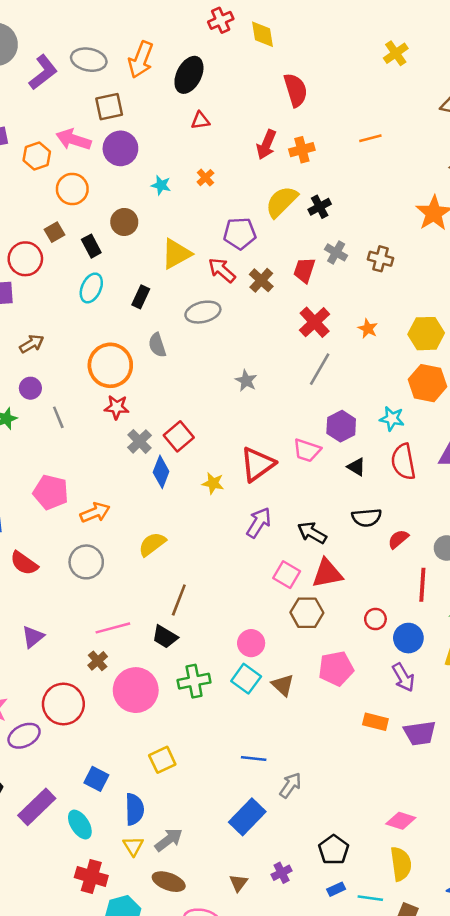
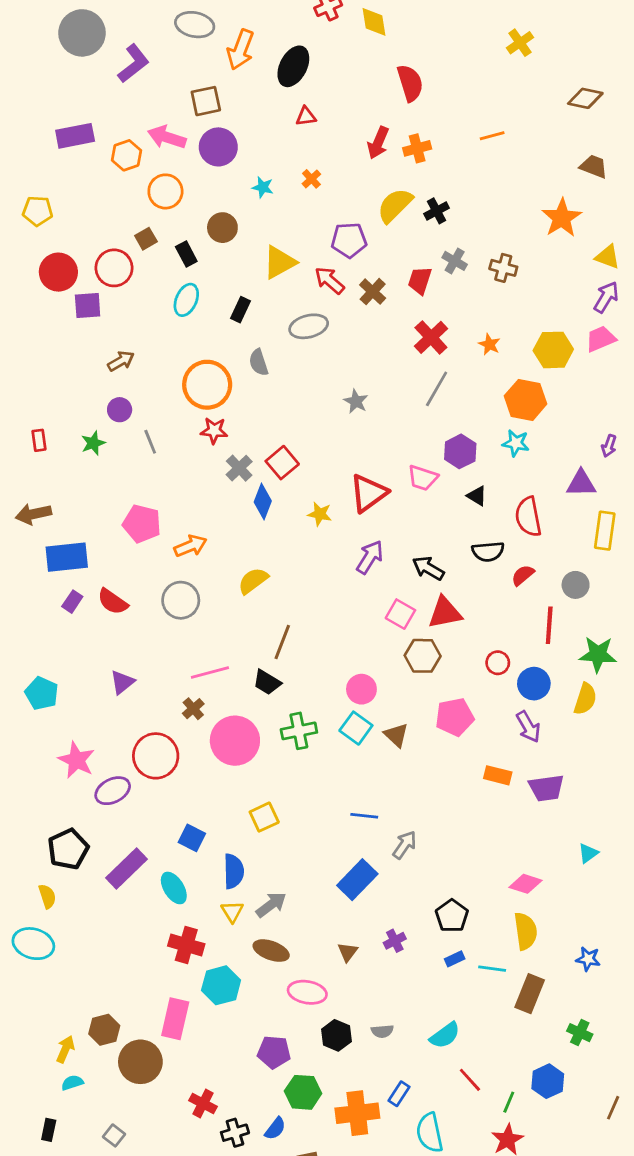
gray ellipse: (89, 60) -> (195, 25), moved
orange hexagon: (427, 383) -> (526, 400), moved
red semicircle: (403, 462) -> (528, 517), moved

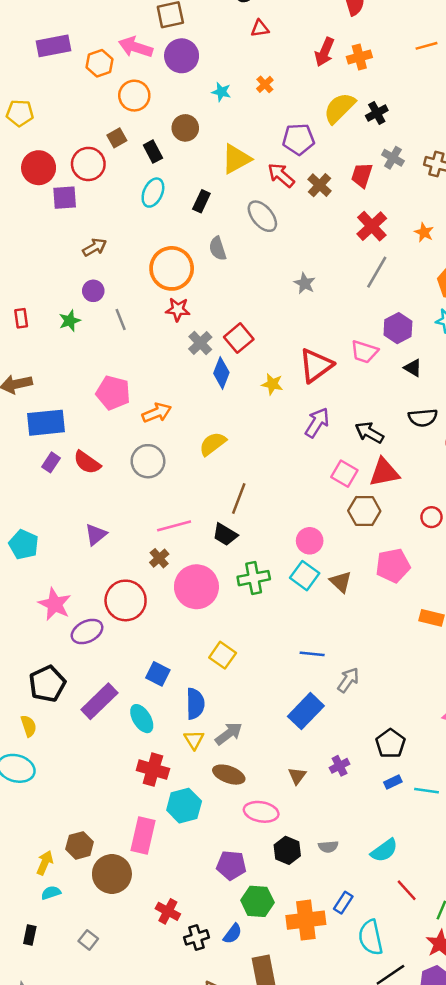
gray ellipse: (309, 326) -> (262, 216), turned 64
yellow square: (264, 817) -> (223, 655), turned -30

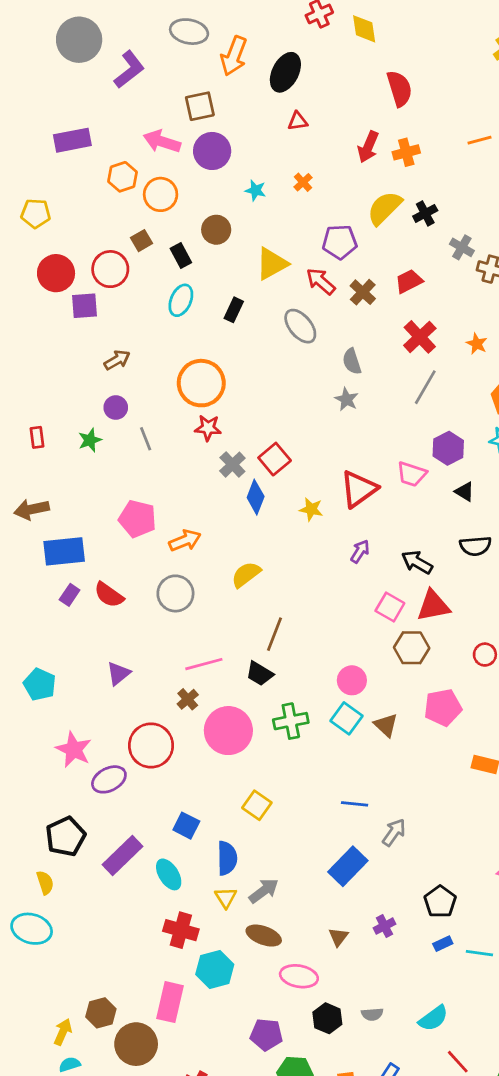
orange hexagon: (99, 63) -> (123, 177), moved
gray cross: (393, 158) -> (462, 247), moved
red trapezoid: (362, 175) -> (409, 281), turned 45
gray semicircle: (218, 249) -> (352, 361), moved
purple arrow: (317, 423) -> (360, 551), size x0.7

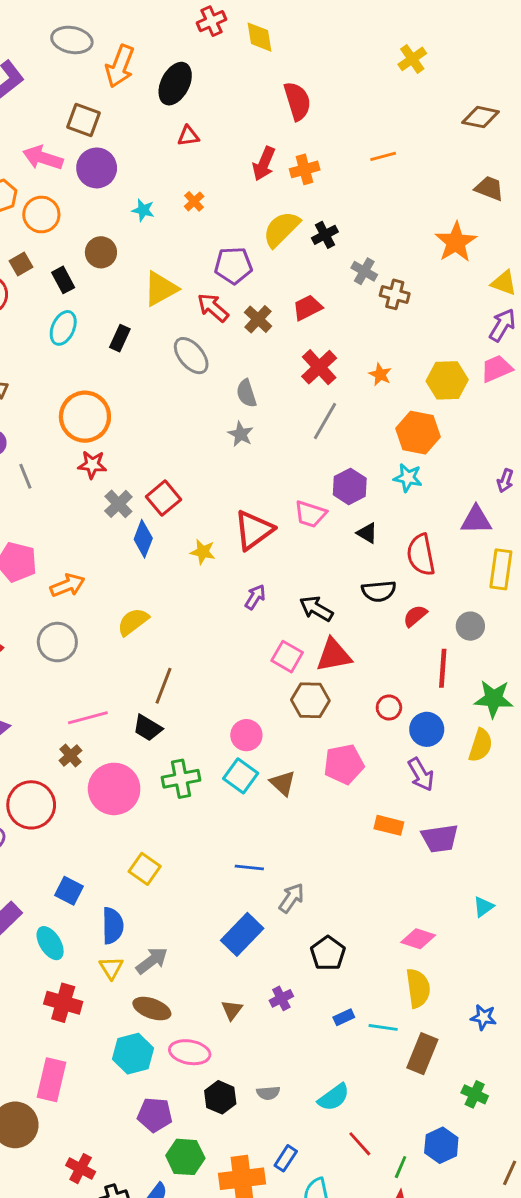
brown square: (200, 106) -> (84, 120), turned 32
black pentagon: (440, 902) -> (328, 953), moved
cyan hexagon: (215, 969) -> (133, 1054), moved

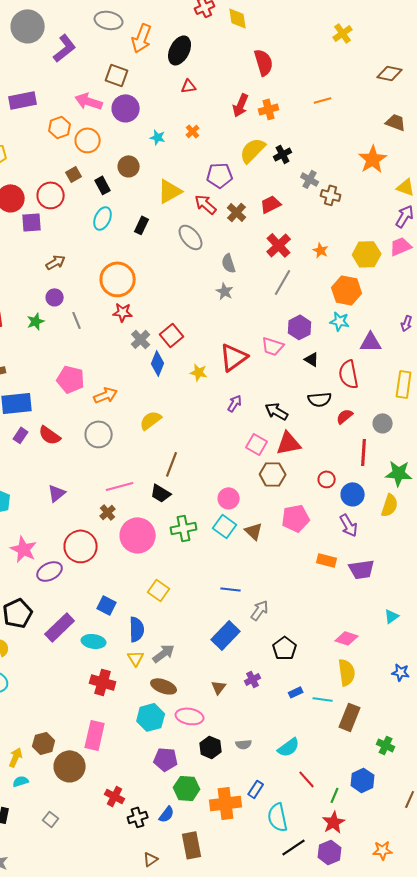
purple triangle: (476, 520) -> (371, 342), moved
cyan ellipse: (50, 943) -> (94, 641), turned -50
blue star: (483, 1017) -> (401, 672), moved

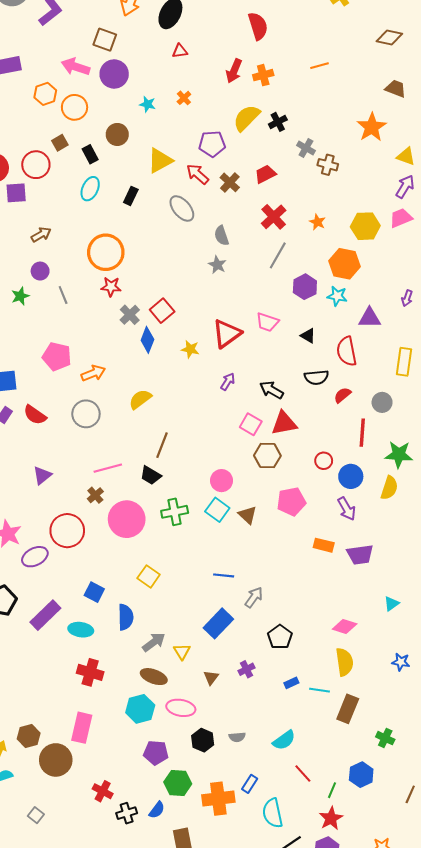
purple hexagon: (300, 327) -> (305, 287), moved
yellow triangle: (136, 658) -> (182, 652), moved

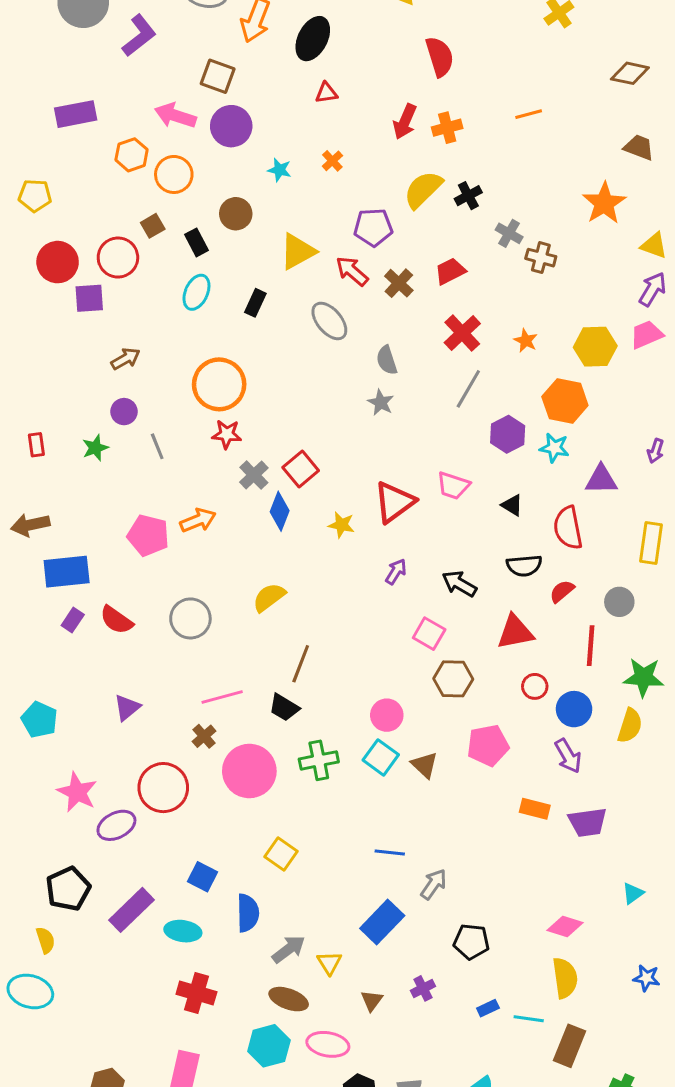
orange arrow: (93, 373) -> (198, 520), moved
red triangle: (284, 423) -> (515, 632), moved
black pentagon: (280, 637) -> (471, 942), turned -30

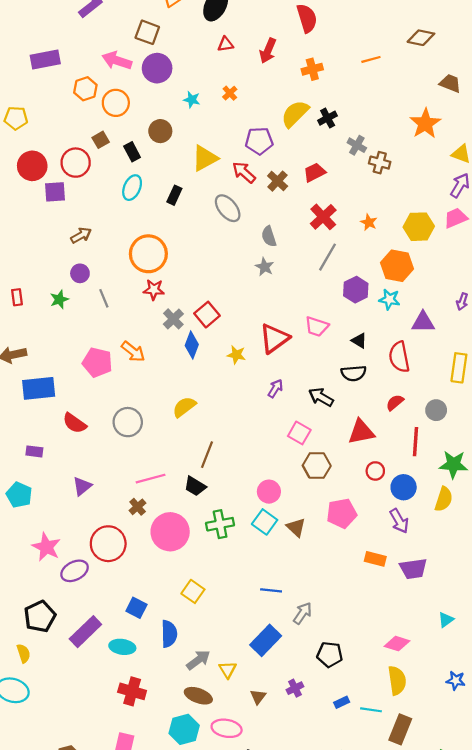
brown diamond: (630, 73) -> (421, 38), moved
red arrow: (405, 122) -> (268, 51), moved
orange arrow: (198, 520) -> (133, 352), turned 60
black semicircle: (524, 566) -> (354, 373), moved
purple rectangle: (73, 620) -> (34, 451), moved, turned 63

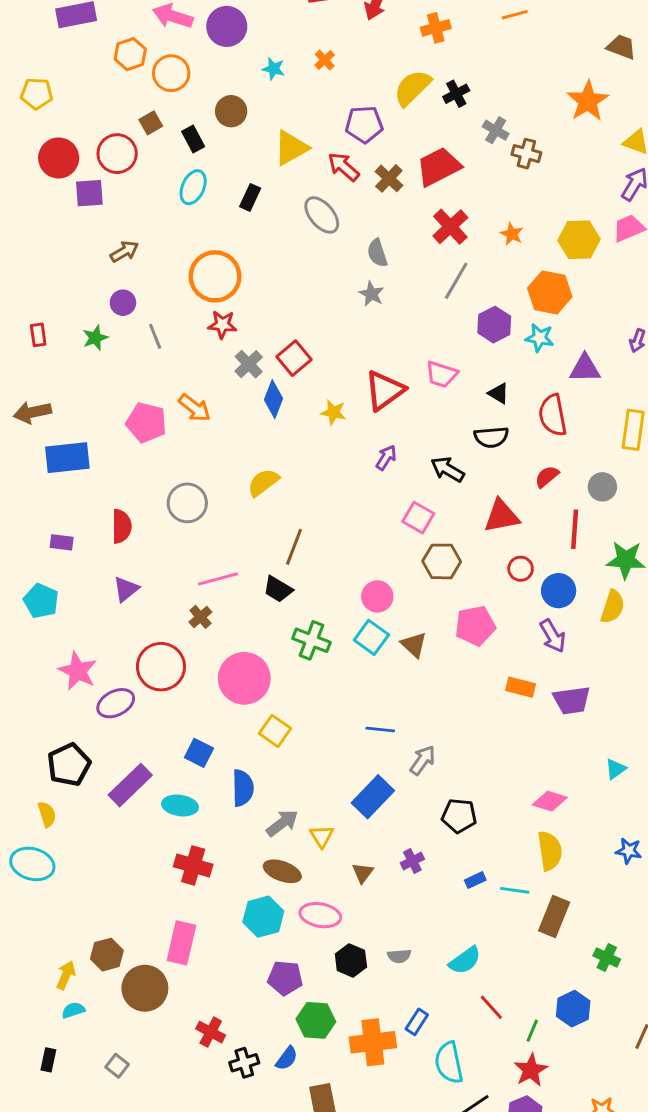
red trapezoid: (315, 172) -> (439, 167), size x1.5
red semicircle: (75, 423) -> (121, 526), moved, turned -125
green cross: (220, 524) -> (312, 640), turned 32
pink circle: (170, 532) -> (244, 678), moved

